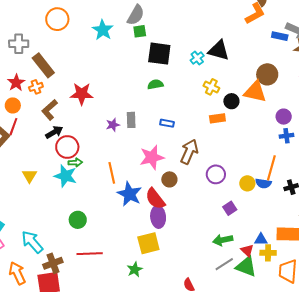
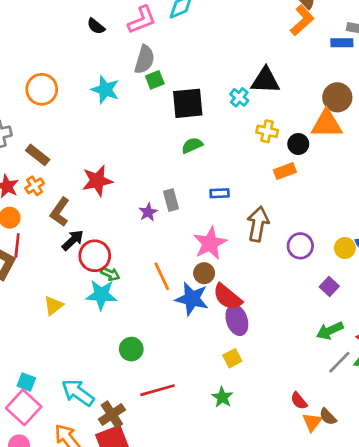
brown rectangle: (43, 65) -> (38, 155), size x0.7
green arrow: (75, 163) -> (110, 274), turned 40
yellow triangle: (29, 176) -> (53, 306), turned 35
brown circle: (169, 179) -> (204, 273), moved
yellow square: (148, 243) -> (232, 358), size x0.6

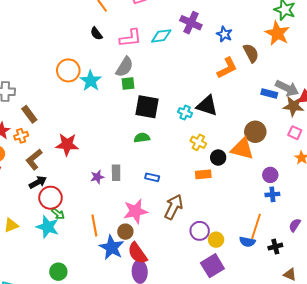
orange L-shape: (302, 20) -> (227, 68), moved
orange circle: (42, 89) -> (68, 70), moved
cyan cross: (239, 97) -> (185, 113), turned -32
yellow circle: (345, 248) -> (216, 240), moved
purple square: (329, 287) -> (212, 266), size x1.6

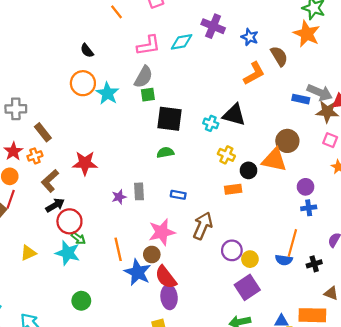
black semicircle: (96, 34) -> (87, 51), moved

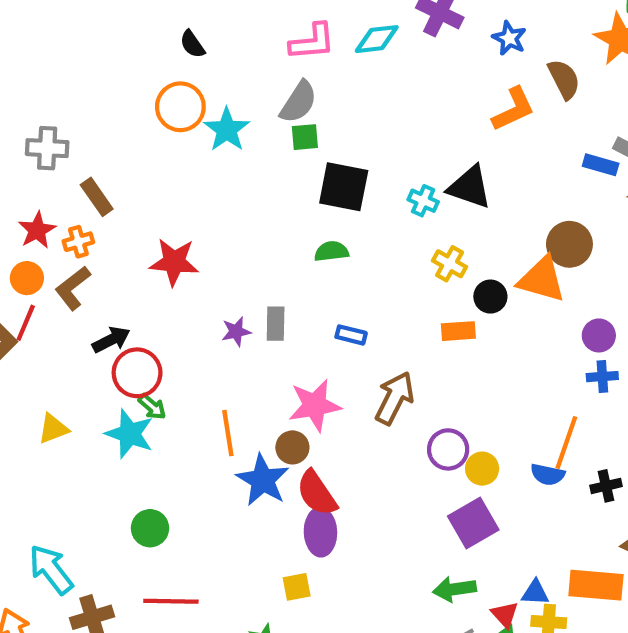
brown L-shape: (50, 181) -> (73, 288), moved

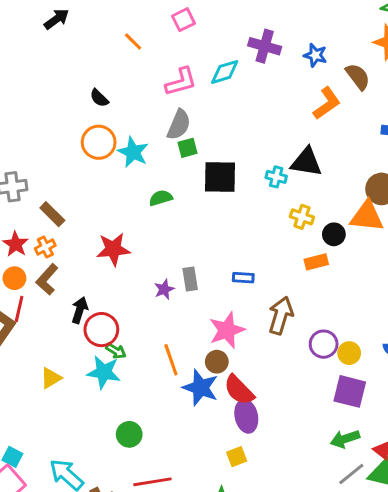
green semicircle: (331, 251) -> (161, 198), moved
black arrow: (111, 340) -> (80, 310), turned -35
purple square: (473, 523) -> (350, 391), turned -36

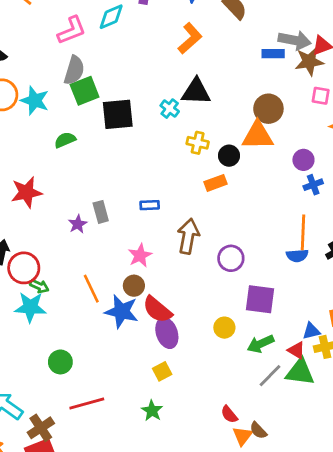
orange L-shape: (327, 103) -> (190, 38), moved
green square: (187, 148) -> (85, 91), size x1.5
cyan cross: (276, 177) -> (170, 109), turned 30
pink star: (227, 330) -> (140, 255), size x0.7
yellow circle: (349, 353) -> (224, 328), moved

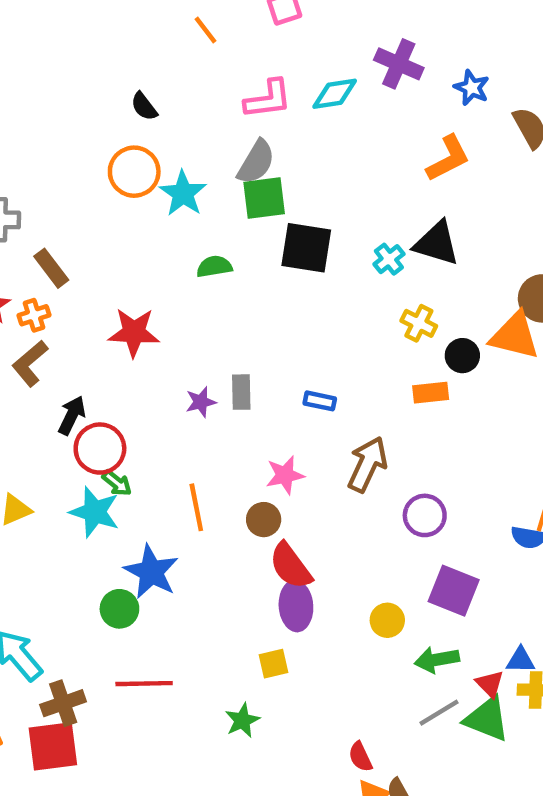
blue star: (121, 311) -> (151, 572), moved

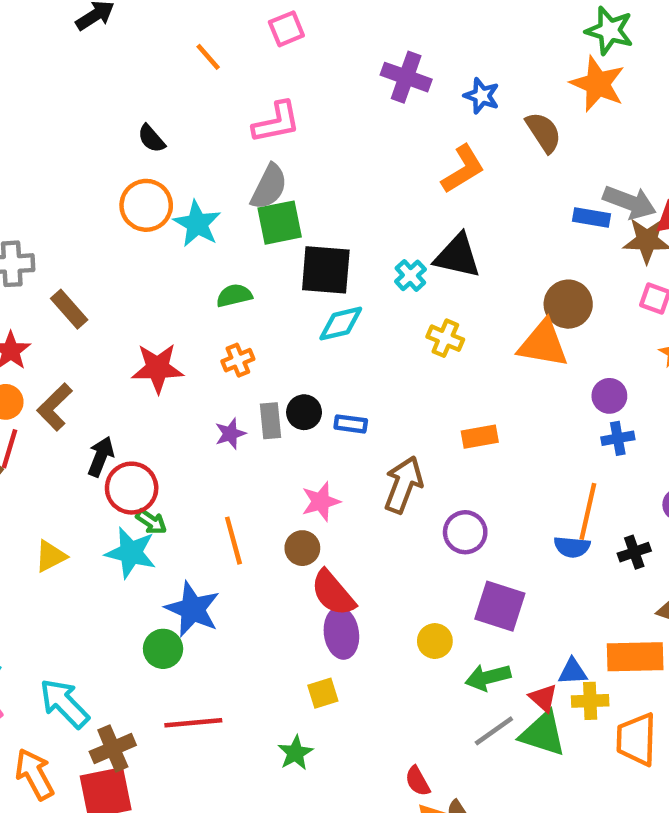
cyan diamond: (335, 94) -> (341, 324), moved
orange cross: (34, 315) -> (238, 360), moved
black circle: (462, 356) -> (304, 412), moved
orange rectangle: (431, 393) -> (480, 437), moved

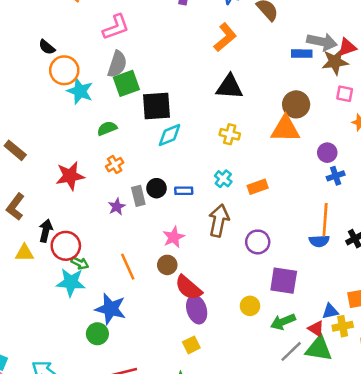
orange circle: (146, 205) -> (64, 70), moved
cyan cross: (410, 275) -> (223, 179), moved
yellow triangle: (51, 556) -> (24, 253), moved, turned 36

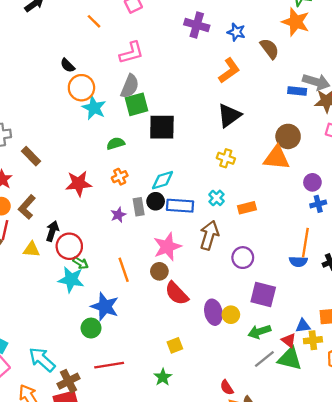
black triangle: (229, 87) -> (229, 115), turned -45
cyan diamond: (170, 135) -> (163, 180), moved
blue rectangle: (184, 191) -> (180, 206), size x1.6
pink star: (174, 237) -> (167, 247), size x1.4
purple ellipse: (197, 310) -> (213, 312), moved

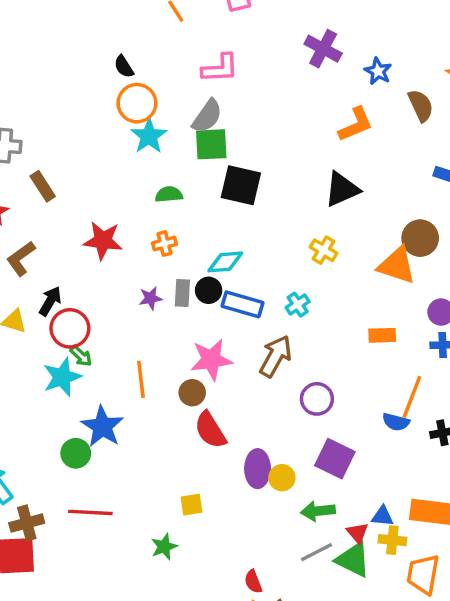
orange rectangle: (247, 208) -> (382, 335), moved
cyan star: (71, 280) -> (62, 377), turned 30

